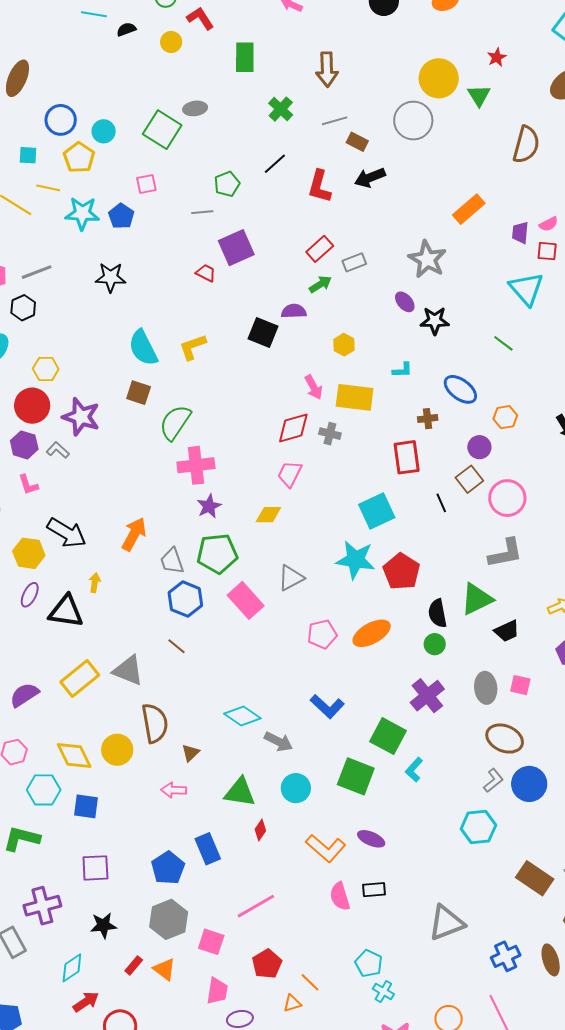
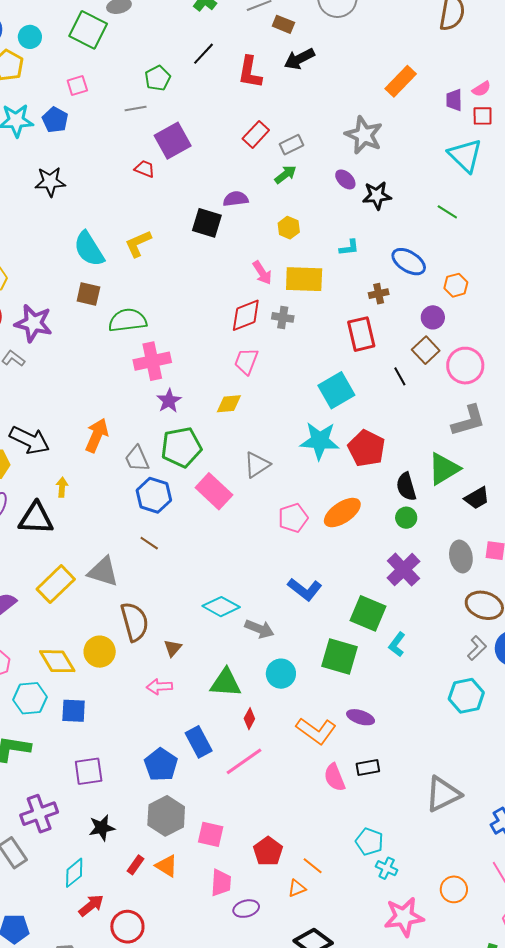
green arrow: (320, 284) -> (285, 174), moved
green semicircle: (175, 422) -> (128, 320), turned 54
pink line: (256, 906) -> (244, 761), moved

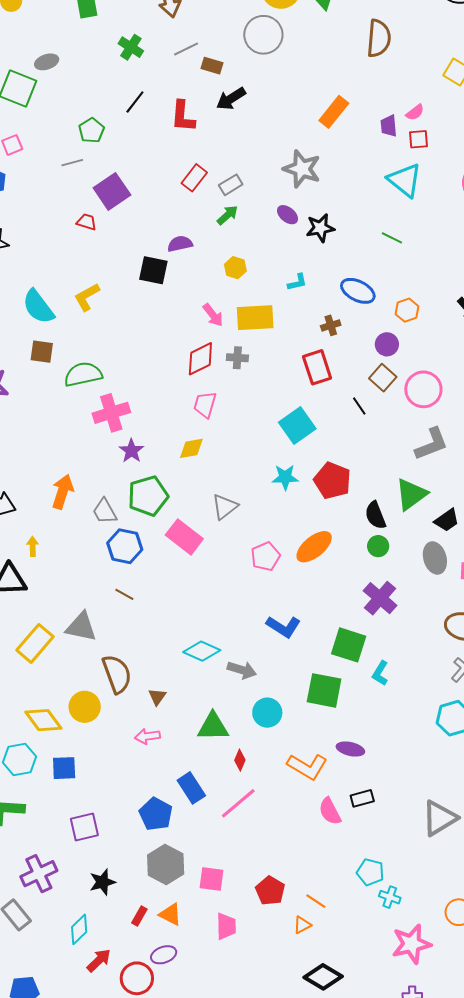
cyan star: (320, 441) -> (285, 477), size x0.7
gray ellipse: (461, 556) -> (435, 558), moved
purple ellipse: (246, 909) -> (164, 955), moved

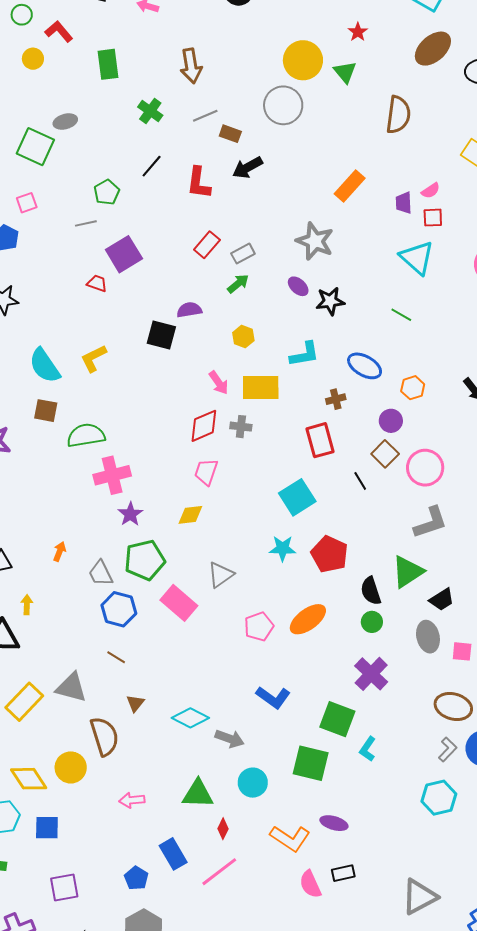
cyan L-shape: (297, 282) -> (305, 354), size x1.5
orange arrow: (63, 492) -> (60, 552), size x0.6
brown triangle: (157, 697) -> (135, 703), moved
blue pentagon: (156, 814) -> (136, 878), size x0.7

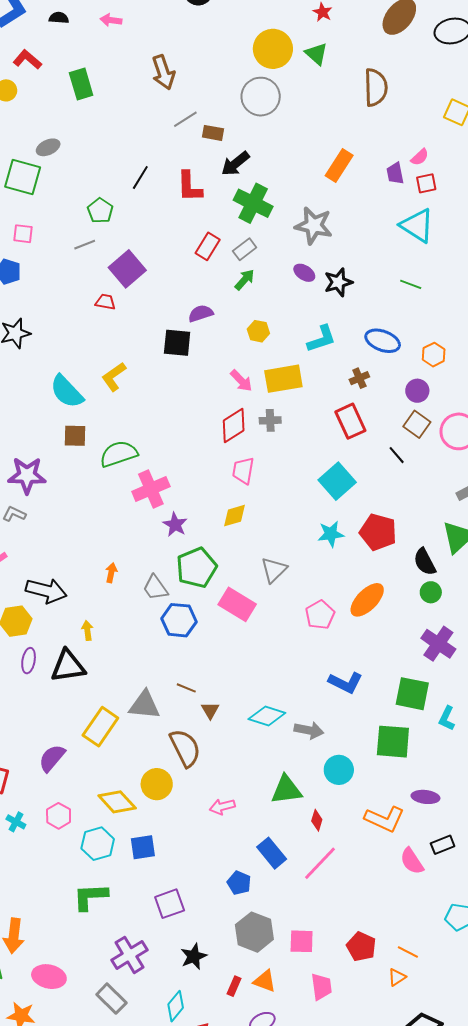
green cross: (150, 111) -> (253, 203), moved, size x1.5
pink square: (27, 203) -> (23, 234), turned 35
brown line: (116, 657) -> (186, 688), moved

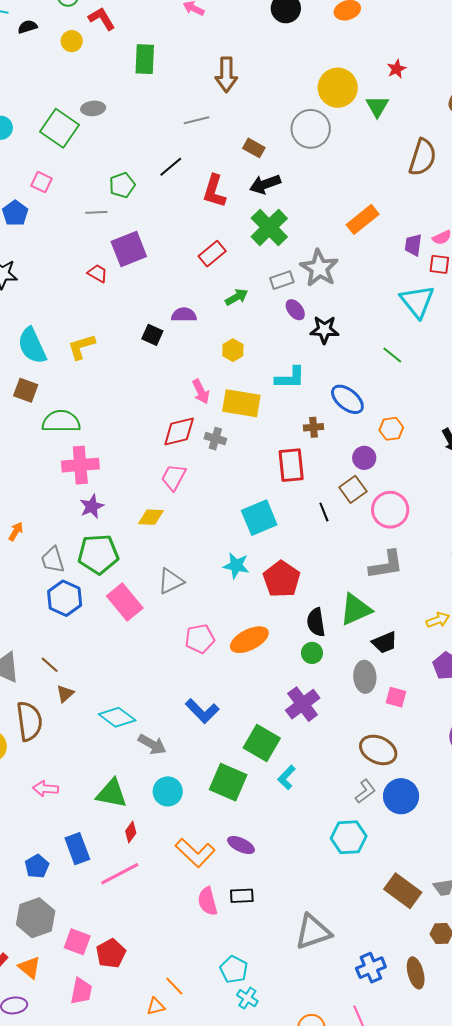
gray line: (185, 119) -> (197, 120), moved
gray rectangle: (245, 249) -> (282, 280), moved
black square: (177, 343) -> (152, 335), size x0.7
red pentagon: (361, 947) -> (111, 953), moved

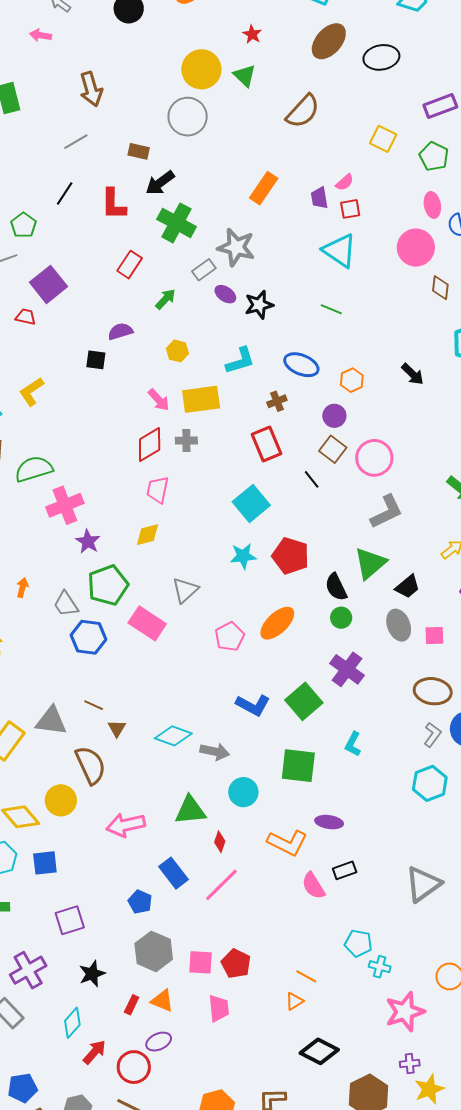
brown semicircle: (423, 157) -> (303, 111), turned 42
green square: (262, 743) -> (304, 701), moved, turned 36
pink arrow: (46, 789) -> (126, 825), size x1.5

